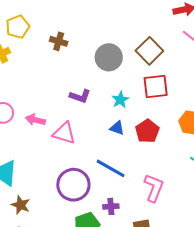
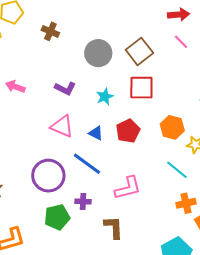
pink arrow: (35, 120) -> (15, 87), moved
blue triangle: (117, 128) -> (96, 133), moved
pink triangle: (64, 133) -> (62, 126), moved
pink L-shape: (154, 188) -> (128, 188), turned 48

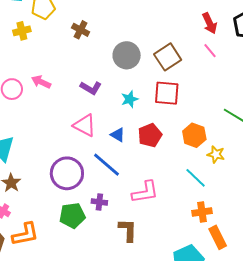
red arrow: (179, 15) -> (210, 23), turned 65

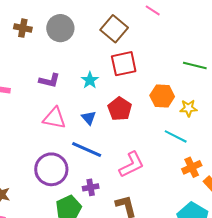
gray circle: (127, 55) -> (60, 28), moved
blue triangle: (118, 135) -> (89, 118), turned 35

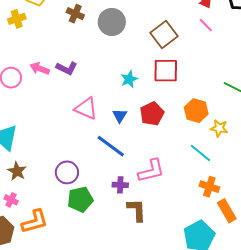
purple L-shape: (49, 81) -> (67, 68), moved
orange cross: (192, 167) -> (209, 187), turned 30
purple circle: (51, 169) -> (67, 172), moved, size x0.7
purple cross: (91, 187) -> (120, 185), moved

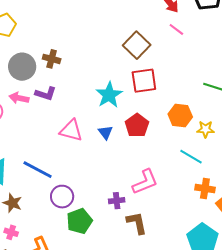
brown cross: (75, 14) -> (52, 59), moved
gray circle: (112, 22) -> (22, 67), moved
cyan star: (129, 79) -> (109, 95), size x1.5
blue line: (111, 146) -> (38, 170), moved

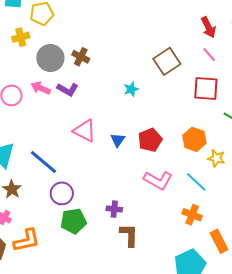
red square: (144, 81) -> (206, 88), moved
cyan star: (109, 95) -> (131, 89), moved, size x0.6
pink L-shape: (145, 182) -> (158, 180), moved, turned 40
orange cross: (205, 189) -> (192, 215), moved

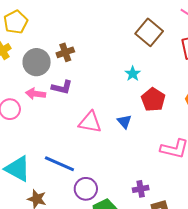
brown cross: (81, 57) -> (65, 52), turned -30
cyan star: (131, 89) -> (133, 74), moved
red pentagon: (150, 140) -> (153, 100), moved

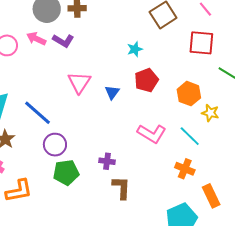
pink triangle: (90, 122) -> (79, 82), turned 35

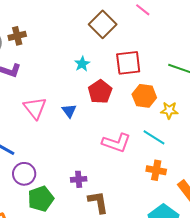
red square: (201, 43) -> (128, 63), moved

